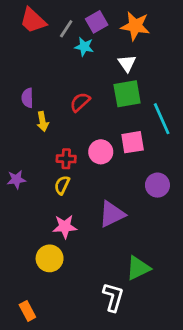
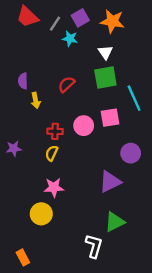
purple triangle: (112, 214) -> (110, 182), moved

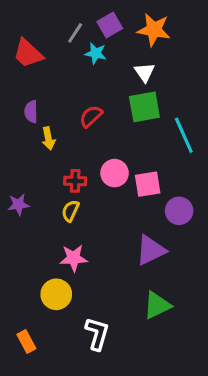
red trapezoid: (28, 17) -> (28, 53), moved
pink square: (110, 118) -> (148, 184), moved
white L-shape: (94, 246) -> (97, 334), moved
orange rectangle: (23, 257) -> (26, 342), moved

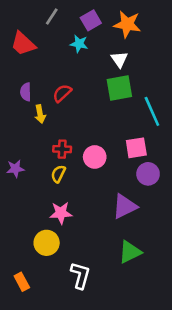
gray line: (75, 33) -> (52, 16), moved
red semicircle: (91, 116) -> (62, 93), moved
pink circle: (115, 173) -> (95, 157), moved
pink square: (148, 184) -> (136, 148), moved

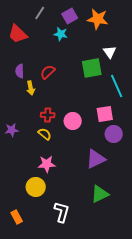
white triangle: (119, 59) -> (110, 52), moved
yellow semicircle: (58, 174) -> (45, 134), turned 104

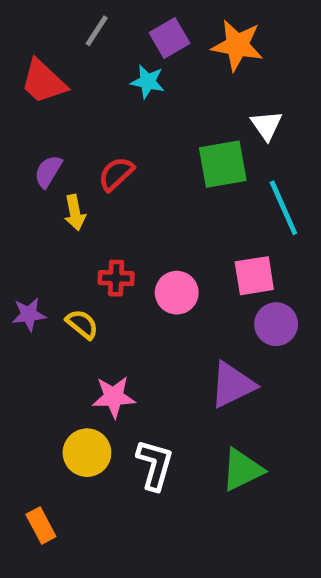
purple semicircle: (20, 71) -> (48, 171), turned 32
yellow semicircle: (45, 134) -> (82, 324), moved
white L-shape: (62, 212) -> (155, 465), moved

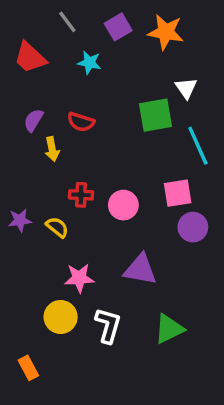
gray line: (97, 31) -> (67, 22), turned -70
cyan star: (148, 82) -> (89, 63), moved
red semicircle: (116, 174) -> (81, 122), turned -120
purple triangle: (232, 385) -> (140, 269), moved, turned 36

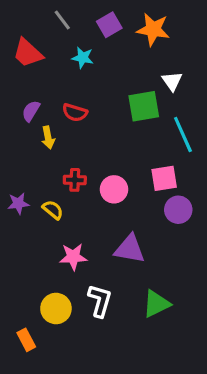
yellow circle: (61, 317) -> (56, 308), moved

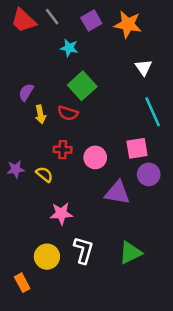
red trapezoid: (28, 53) -> (23, 20), moved
green square: (144, 106) -> (82, 86), moved, turned -32
red semicircle: (75, 113) -> (68, 113), moved
purple triangle: (130, 249) -> (117, 193), moved

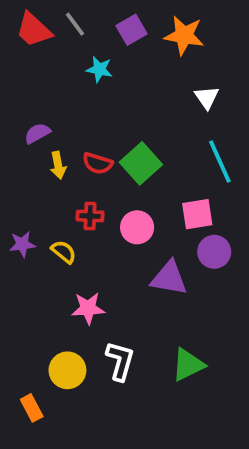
green square: (82, 86) -> (141, 163), moved
purple semicircle: (26, 92) -> (37, 133), turned 30

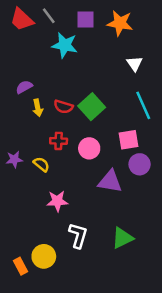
purple square: (131, 30) -> (86, 19), turned 30
cyan star: (99, 69) -> (65, 45), size x1.5
yellow circle: (67, 370) -> (44, 256), moved

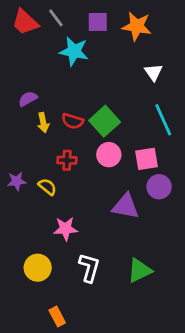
pink circle: (89, 148) -> (109, 155), moved
yellow circle: (44, 256) -> (38, 268), moved
orange rectangle: (20, 266) -> (57, 317), moved

